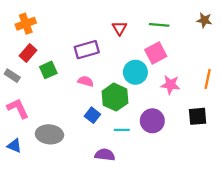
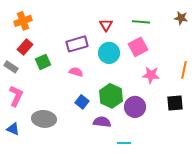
cyan circle: (135, 72) -> (109, 53), moved
green hexagon: (115, 97) -> (111, 96), moved
pink L-shape: (18, 108) -> (16, 96), turned 50
cyan line: (122, 130) -> (124, 143), moved
purple semicircle: (105, 155) -> (102, 122), moved

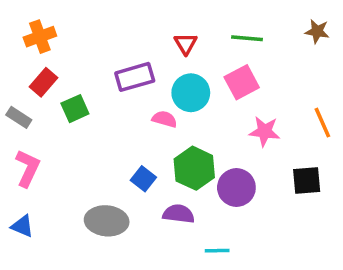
orange line: (184, 70) -> (322, 123), turned -36
pink semicircle: (76, 72) -> (164, 119), moved
gray ellipse: (44, 119) -> (107, 221), moved

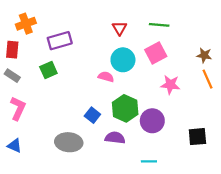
brown star: (317, 31) -> (204, 55), moved
purple rectangle: (135, 77) -> (60, 41), moved
red rectangle: (43, 82) -> (12, 50), moved, turned -36
black square: (307, 181) -> (197, 137), moved
cyan line: (217, 251) -> (149, 161), moved

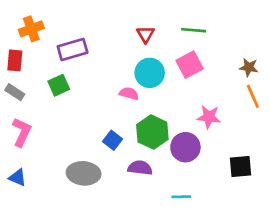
pink star: (170, 85) -> (209, 117), moved

